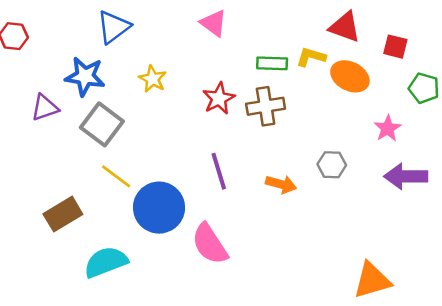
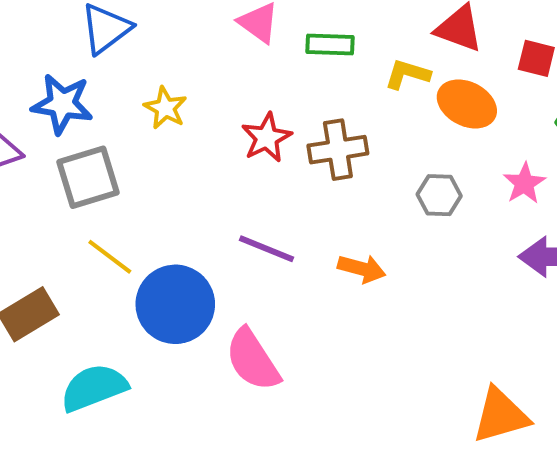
green rectangle: (272, 63) -> (330, 44), moved
gray square: (102, 124) -> (88, 177), turned 36
gray hexagon: (332, 165) -> (439, 195), moved
purple line: (219, 171) -> (267, 249), turned -51

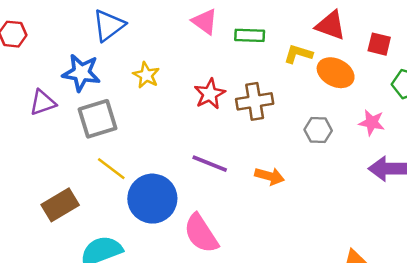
pink star: (524, 183) -> (372, 123), turned -30

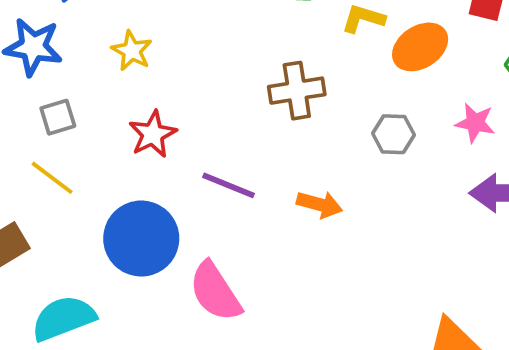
orange ellipse: (336, 73) -> (420, 47), turned -60
red star: (210, 94) -> (153, 134), moved
gray square: (98, 119) -> (58, 117), size x0.6
yellow line: (111, 169) -> (52, 178), moved

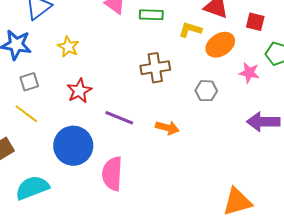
pink star: (475, 123) -> (249, 73), moved
pink semicircle: (215, 292) -> (112, 174), turned 36

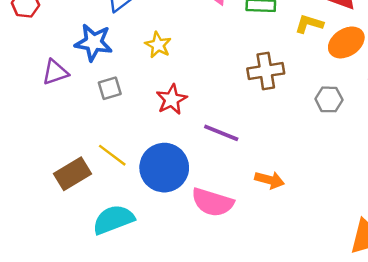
yellow line: (26, 114) -> (112, 155), moved
orange arrow: (167, 128) -> (269, 180), moved
pink semicircle: (112, 174) -> (213, 202), turned -76

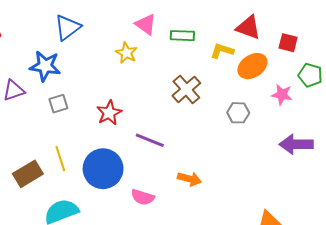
yellow star: (158, 45) -> (126, 53), moved
brown cross: (266, 71) -> (186, 89), turned -32
yellow line: (112, 155) -> (60, 159), turned 35
pink semicircle: (213, 202) -> (143, 197), size x0.7

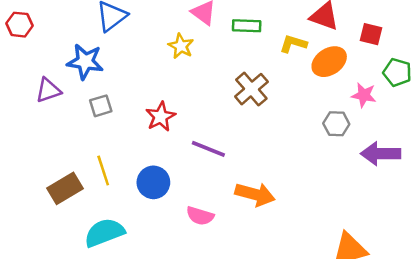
gray hexagon: (238, 113) -> (336, 124), moved
blue circle: (103, 169) -> (153, 182), size x0.7
orange arrow: (189, 179) -> (255, 194), size x1.4

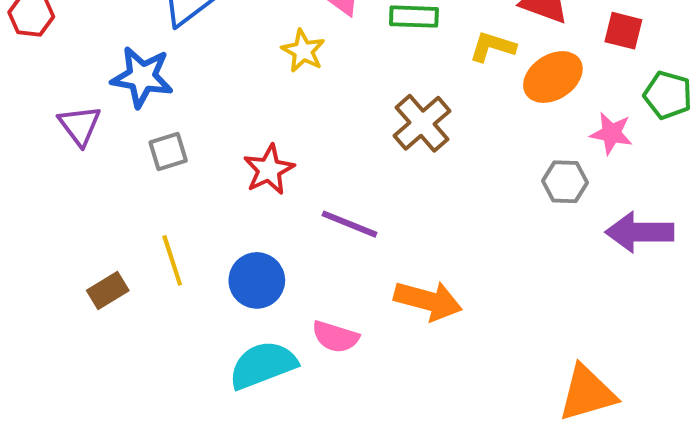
purple triangle: (48, 90) -> (80, 125), turned -48
brown rectangle: (65, 188) -> (108, 290), size x0.7
cyan semicircle: (104, 233) -> (263, 365), moved

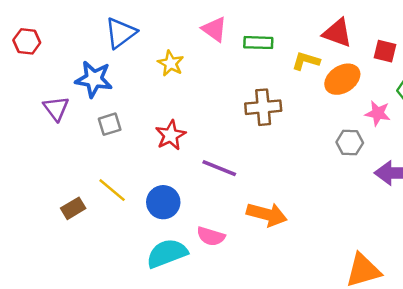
yellow star: (303, 51) -> (171, 63), moved
brown cross: (422, 123) -> (263, 107), turned 36
yellow line: (172, 260) -> (112, 190), turned -32

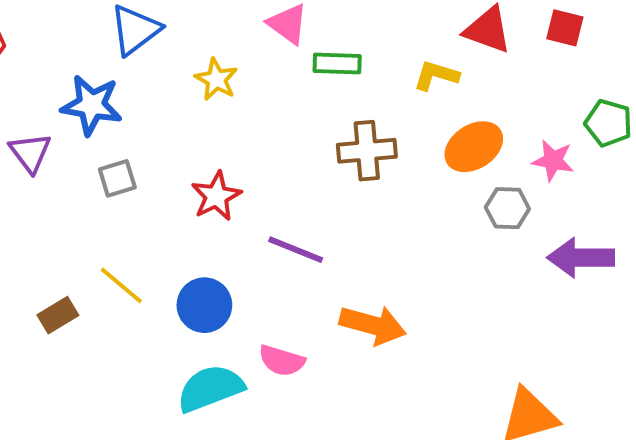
green rectangle: (258, 43) -> (337, 64), moved
red square: (385, 51) -> (565, 28), moved
orange ellipse: (342, 79) -> (474, 147), moved

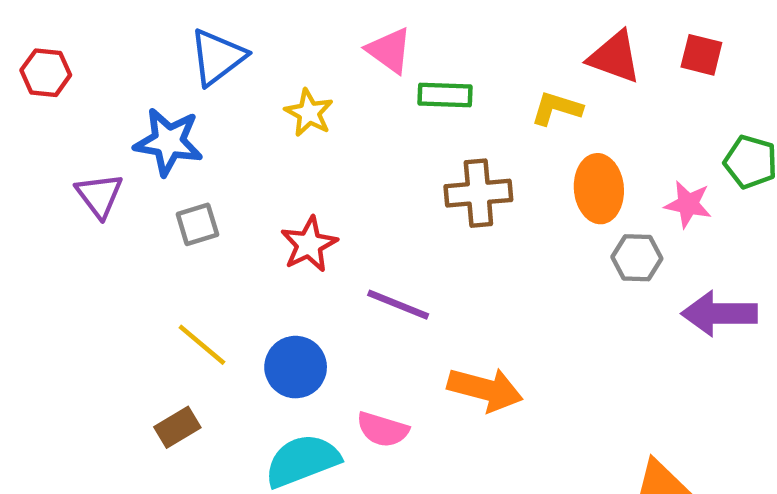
orange ellipse: (474, 147) -> (599, 189), turned -62
brown rectangle: (58, 315) -> (177, 427), moved

